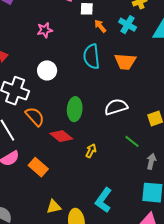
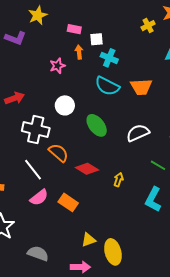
cyan cross: (128, 25) -> (109, 58), moved
orange arrow: (100, 26) -> (79, 52), moved, turned 40
cyan semicircle: (92, 56) -> (107, 86), turned -50
green ellipse: (75, 109) -> (97, 125), moved, turned -35
cyan L-shape: (104, 200) -> (153, 199), moved

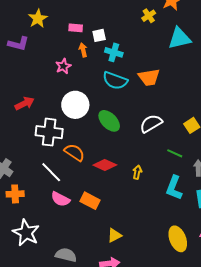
white circle: (65, 105) -> (75, 105), size x1.4
pink semicircle: (39, 197) -> (60, 199), turned 72
yellow ellipse: (113, 252) -> (178, 239), moved

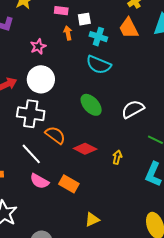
pink star: (63, 66) -> (38, 46), moved
orange trapezoid: (149, 77) -> (129, 28), moved, turned 70
white circle: (75, 105) -> (41, 79), moved

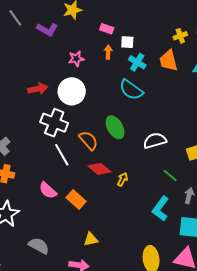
orange semicircle: (55, 135) -> (88, 140), moved
white line: (31, 154) -> (62, 155), moved
yellow arrow: (117, 157) -> (122, 179), moved

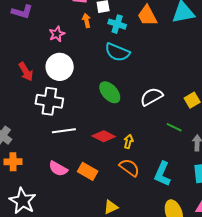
red arrow: (38, 89) -> (26, 72), turned 84
orange semicircle: (88, 140) -> (129, 168), moved
white line: (62, 155) -> (64, 131), turned -55
cyan L-shape: (161, 209) -> (162, 174), moved

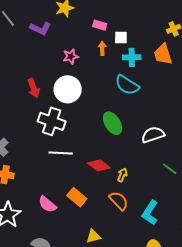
cyan cross: (117, 24) -> (132, 57), turned -30
pink semicircle: (58, 169) -> (47, 204), moved

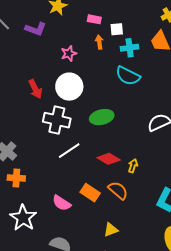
green ellipse: (113, 123) -> (102, 117), moved, turned -65
white line: (61, 153) -> (69, 151), turned -30
orange semicircle: (119, 201) -> (118, 190), moved

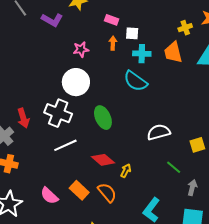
red arrow: (35, 89) -> (23, 118), moved
green ellipse: (102, 117) -> (103, 118), turned 70

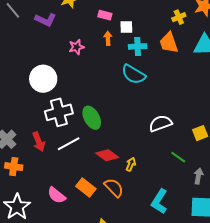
white circle: (76, 82) -> (43, 79), moved
white cross: (58, 113) -> (59, 112), turned -32
red arrow: (23, 118) -> (39, 142), moved
green ellipse: (103, 118) -> (92, 118), moved

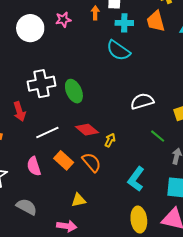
white circle: (43, 79) -> (30, 28), moved
white line: (69, 144) -> (47, 133), moved
pink semicircle: (57, 195) -> (34, 166), turned 30

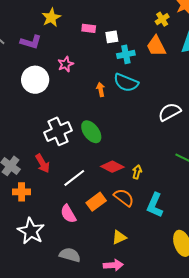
orange arrow: (95, 13) -> (101, 89), moved
white semicircle: (142, 101) -> (170, 112), moved
orange rectangle: (64, 160) -> (96, 202), turned -66
cyan L-shape: (136, 179) -> (155, 205), moved

